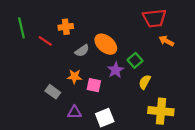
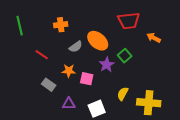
red trapezoid: (154, 18) -> (129, 21), moved
red line: (45, 41) -> (42, 55), moved
yellow semicircle: (145, 82) -> (123, 94), moved

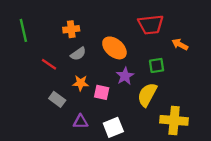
gray semicircle: (76, 47) -> (78, 54), moved
green square: (125, 56) -> (157, 65), moved, turned 32
yellow semicircle: (123, 94) -> (147, 95), moved, size x1.5

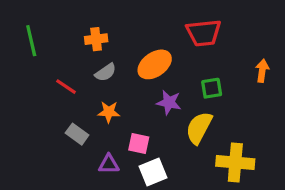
orange arrow: (180, 44) -> (262, 71), moved, turned 70
orange ellipse: (114, 48) -> (155, 64), turned -75
purple star: (125, 76) -> (169, 102), turned -30
pink square: (102, 92) -> (139, 144), moved

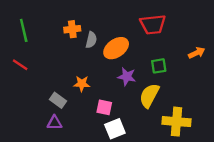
orange arrow: (262, 71) -> (197, 53), turned 56
gray semicircle: (106, 72) -> (91, 40), moved, turned -42
red line: (66, 87) -> (20, 65), moved
purple triangle: (109, 164) -> (54, 123), moved

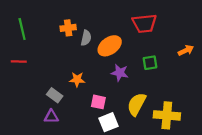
red line: (20, 65) -> (19, 62), turned -32
yellow semicircle: (149, 96) -> (137, 104), moved

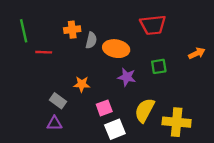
orange ellipse: (110, 46) -> (116, 49), turned 45
red line: (19, 62) -> (44, 52), moved
pink square: (98, 102) -> (104, 108), turned -32

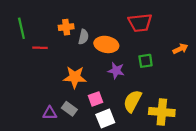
orange star: (82, 84) -> (75, 77), size x1.5
gray rectangle: (58, 101) -> (69, 109), moved

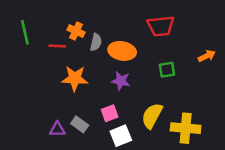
orange cross: (66, 27) -> (76, 31), turned 32
red line: (40, 48) -> (57, 46), moved
purple star: (116, 71) -> (121, 81), moved
orange star: (75, 77) -> (75, 78), moved

